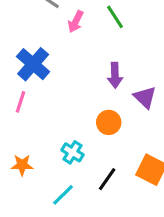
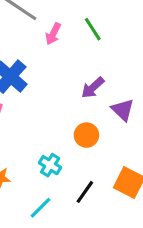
purple arrow: (115, 75) -> (93, 88), turned 50

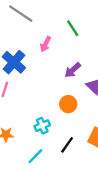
pink arrow: (53, 34) -> (46, 44), moved
cyan cross: (50, 165) -> (42, 126), turned 35

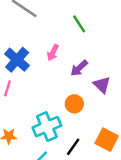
pink arrow: (46, 44) -> (53, 53), moved
cyan cross: (42, 126) -> (47, 127), size x1.6

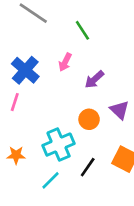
green line: (79, 24) -> (82, 30), moved
purple triangle: (102, 85) -> (120, 110), moved

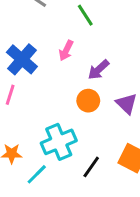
orange circle: (89, 119) -> (88, 101), moved
cyan line: (51, 180) -> (37, 174), moved

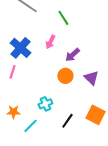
cyan cross: (59, 142) -> (45, 104), size x0.6

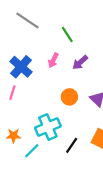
purple arrow: (72, 55) -> (80, 62), moved
cyan cross: (45, 104) -> (48, 127), size x1.6

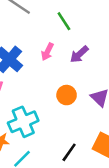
cyan cross: (48, 127) -> (23, 122), moved

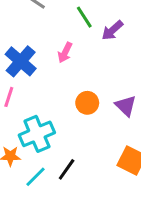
purple arrow: (79, 54) -> (112, 30), moved
black line: (69, 152) -> (67, 169), moved

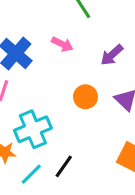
purple arrow: (112, 30) -> (112, 55), moved
pink arrow: (65, 53) -> (62, 44), turned -90

